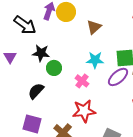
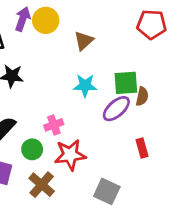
green circle: (54, 68) -> (32, 149), moved
pink cross: (82, 81) -> (54, 125), moved, turned 32

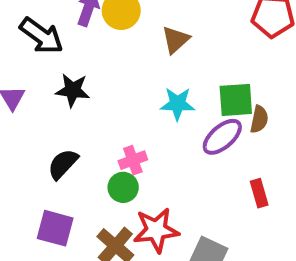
green circle: (32, 149) -> (123, 187), moved
red star: (70, 155) -> (156, 230), moved

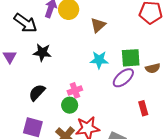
brown semicircle: (259, 119) -> (153, 68), moved, turned 64

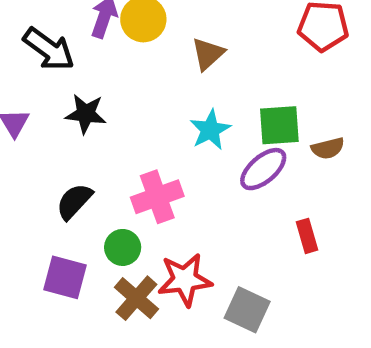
cyan star: (99, 60) -> (210, 130), turned -30
pink cross: (75, 90) -> (157, 197), size x1.5
green circle: (70, 105) -> (123, 247), moved

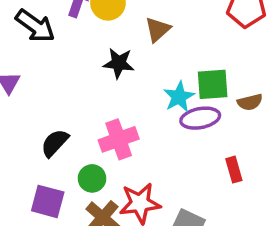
black star: (86, 114) -> (119, 63), moved
cyan star: (210, 130) -> (179, 97), moved
purple ellipse: (263, 169) -> (200, 118), turned 30

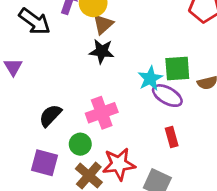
brown triangle: (158, 29) -> (103, 24), moved
purple ellipse: (200, 118) -> (167, 96), turned 40
red rectangle: (234, 170) -> (172, 137), moved

